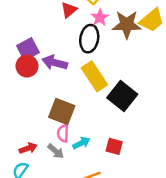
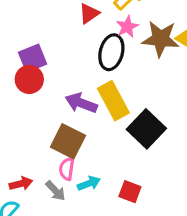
purple arrow: (55, 63) -> (81, 103), moved

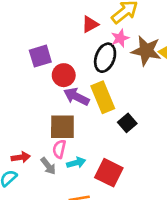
red circle: (29, 79) -> (64, 75), moved
black square: (146, 129) -> (127, 123), size x0.6
brown square: (68, 141) -> (62, 127), turned -32
red square: (130, 192) -> (109, 173), size x1.5

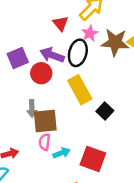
red triangle: (90, 24) -> (61, 23), turned -35
purple arrow: (76, 97) -> (52, 55), moved
gray arrow: (48, 166) -> (32, 109), moved, turned 42

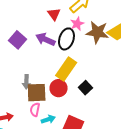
purple square: (18, 58) -> (17, 40), turned -30
red circle: (41, 73) -> (59, 88), moved
yellow rectangle: (80, 90) -> (66, 69), turned 60

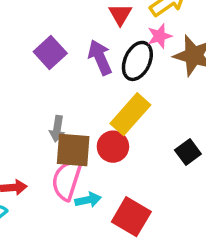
purple arrow: (45, 39) -> (100, 57), turned 36
black square: (85, 88) -> (188, 152), moved
pink semicircle: (35, 110) -> (67, 180), size x1.6

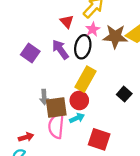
cyan arrow: (88, 200) -> (77, 118), moved

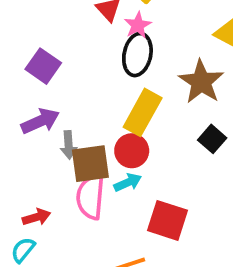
pink star: (93, 29) -> (138, 25), moved
brown star: (115, 36) -> (201, 82), moved, turned 30
purple arrow: (60, 49) -> (40, 121), moved, turned 102

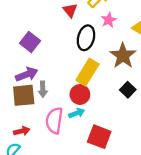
pink star: (138, 25) -> (109, 20), moved
brown square: (90, 164) -> (24, 95), moved

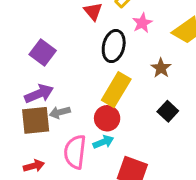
brown star: (123, 56) -> (161, 68), size x0.6
gray arrow: (43, 89) -> (60, 112), turned 77

